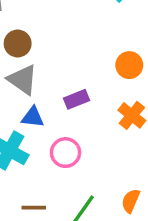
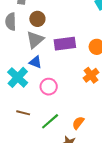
gray triangle: (23, 80) -> (35, 40), turned 30
purple rectangle: (77, 99) -> (65, 44), moved, size x1.5

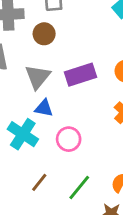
brown circle: (37, 19) -> (44, 34), moved
brown line: (23, 113) -> (39, 182), turned -56

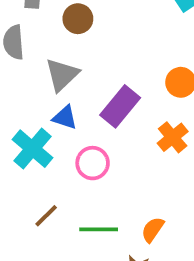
purple rectangle: (80, 75) -> (120, 106), moved, turned -40
green line: (79, 187) -> (99, 229), turned 44

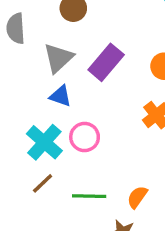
purple rectangle: (120, 106) -> (106, 62), moved
cyan cross: (32, 149) -> (44, 142), moved

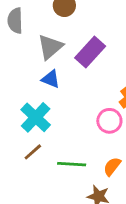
pink circle: (85, 137) -> (109, 121), moved

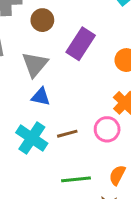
purple rectangle: (90, 52) -> (81, 44), moved
brown line: (33, 152) -> (67, 134), moved, turned 36

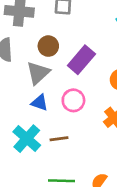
brown circle: (42, 20) -> (48, 46), moved
pink circle: (107, 129) -> (73, 100), moved

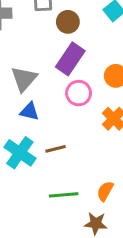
brown circle: (48, 46) -> (68, 22), moved
pink circle: (73, 100) -> (79, 93), moved

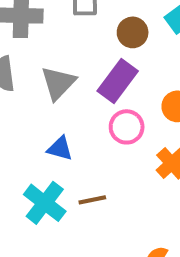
brown circle: (68, 22) -> (133, 32), moved
gray triangle: (24, 79) -> (58, 83), moved

